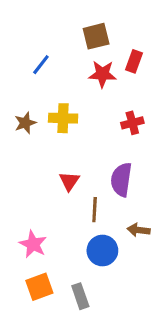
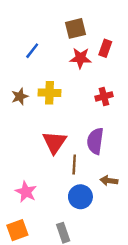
red triangle: (69, 181) -> (54, 142), size x1.5
orange square: (39, 287) -> (17, 230), moved

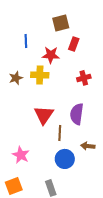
red rectangle: (105, 48) -> (74, 44), moved
blue line: (32, 51) -> (26, 41), turned -40
red star: (80, 58) -> (51, 55), moved

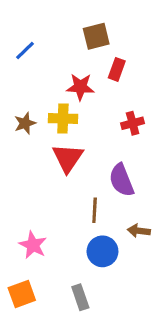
blue line: (26, 41) -> (25, 51), moved, turned 48
purple semicircle: (77, 114) -> (121, 180), turned -30
red triangle: (44, 115) -> (68, 158), moved

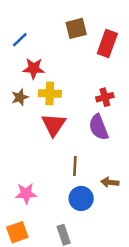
red rectangle: (117, 69) -> (107, 43), moved, size x1.5
red star: (80, 87) -> (34, 68), moved
purple semicircle: (121, 180) -> (99, 127), moved
pink star: (33, 245) -> (26, 193), turned -30

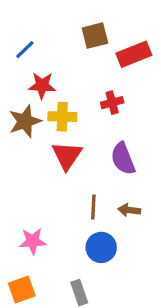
red rectangle: (107, 43) -> (134, 54), turned 48
brown star: (20, 97) -> (25, 121), size x1.5
red cross: (105, 97) -> (112, 103), moved
brown arrow: (110, 182) -> (129, 210), moved

